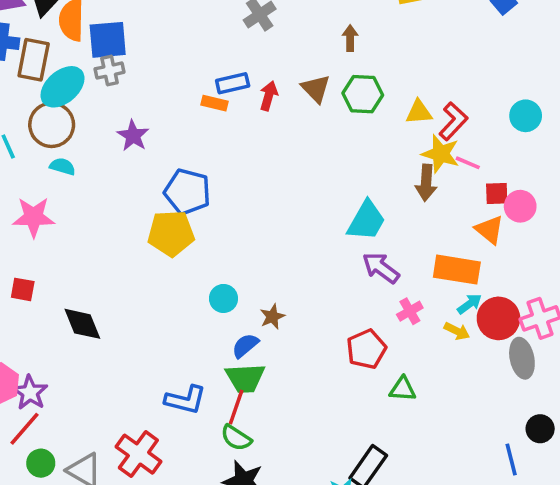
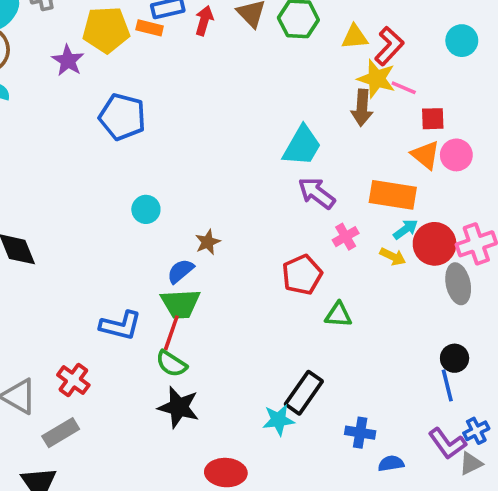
pink circle: (520, 206) -> (456, 155), moved
yellow pentagon: (171, 233) -> (106, 30), moved
cyan circle: (223, 298) -> (146, 209), moved
black circle: (540, 429) -> (455, 358), moved
red cross: (138, 454) -> (73, 380), size x0.7

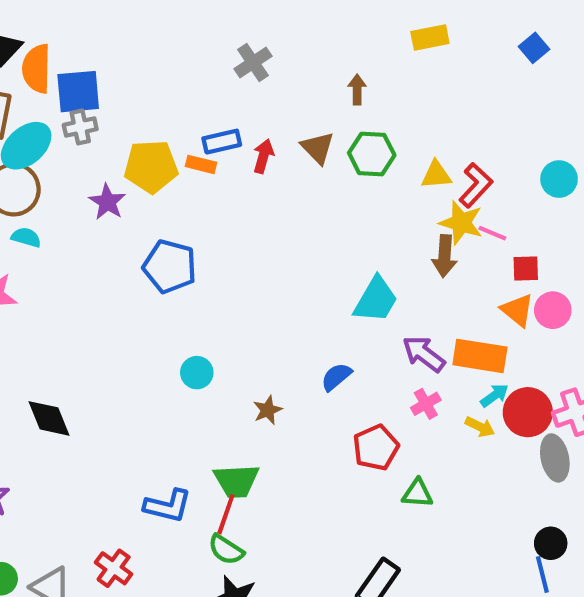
purple arrow: (317, 193) -> (424, 354), moved
blue semicircle: (180, 271) -> (336, 377), moved

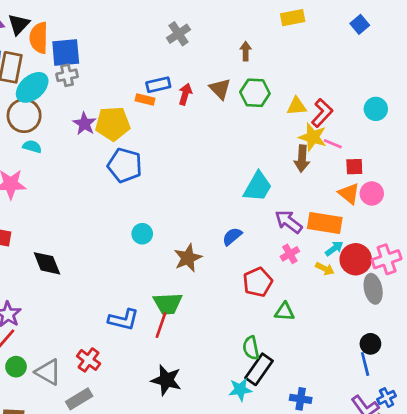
yellow pentagon: (151, 167) -> (113, 124), moved
brown star: (268, 410) -> (188, 258), size x1.5
green semicircle: (226, 550) -> (251, 348), moved, turned 45

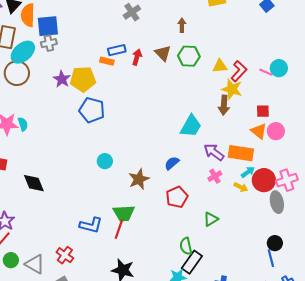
pink line: (333, 144) -> (266, 72), moved
cyan semicircle: (32, 146) -> (23, 124), moved, turned 56
red pentagon: (258, 282) -> (177, 197), moved
green triangle: (285, 312) -> (211, 219), turned -35

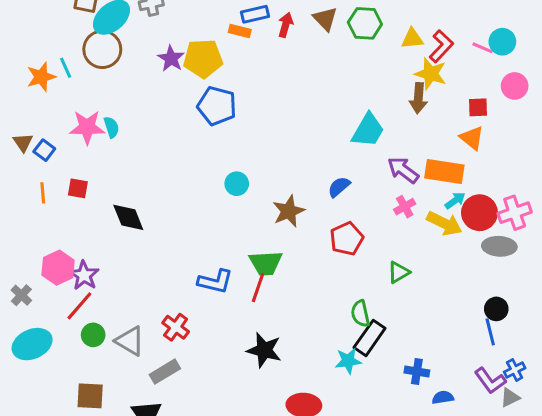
pink circle: (276, 131) -> (515, 86), moved
yellow arrow: (241, 187) -> (444, 223), size x1.6
gray ellipse: (277, 202) -> (499, 246), turned -75

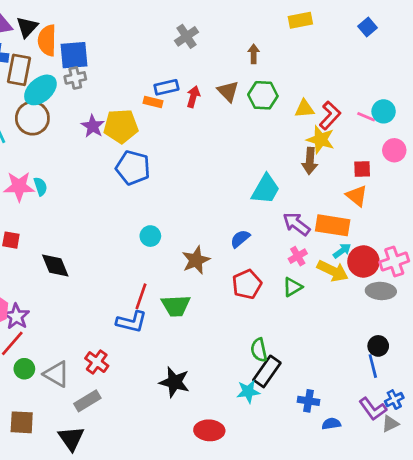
green triangle: (399, 272) -> (292, 287), moved
red line: (258, 288) -> (141, 296), moved

